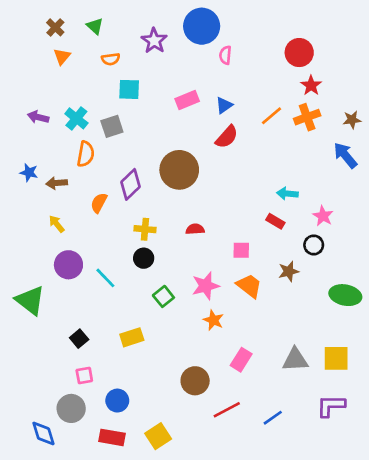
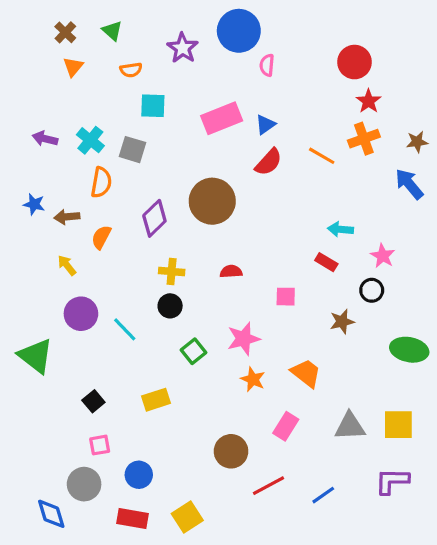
pink rectangle: (187, 100) -> (222, 118), size x1.4
orange line: (272, 116) -> (322, 156), moved, turned 70
gray square: (112, 126) -> (133, 150), turned 35
orange semicircle: (99, 203) -> (101, 237), moved
orange trapezoid: (249, 286) -> (306, 373), moved

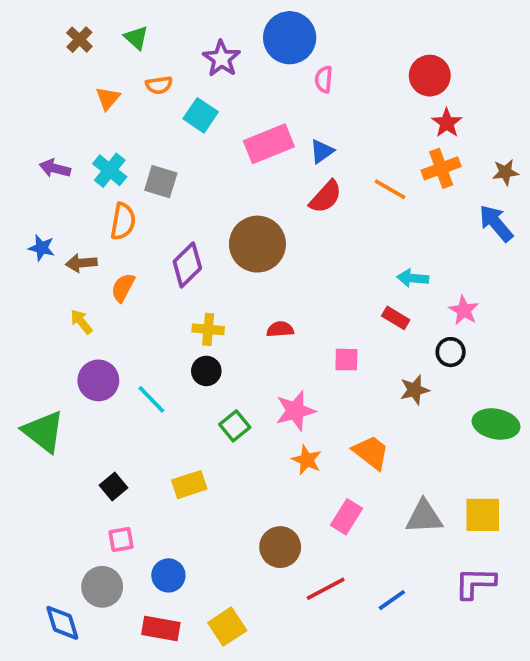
orange triangle: (73, 67) -> (108, 98), moved
cyan square: (153, 106) -> (201, 115), moved, turned 32

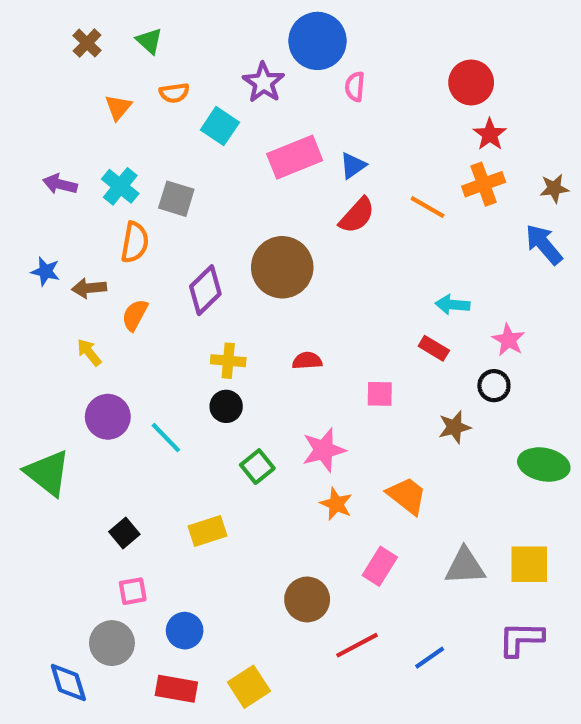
purple star: (221, 59) -> (264, 82), moved

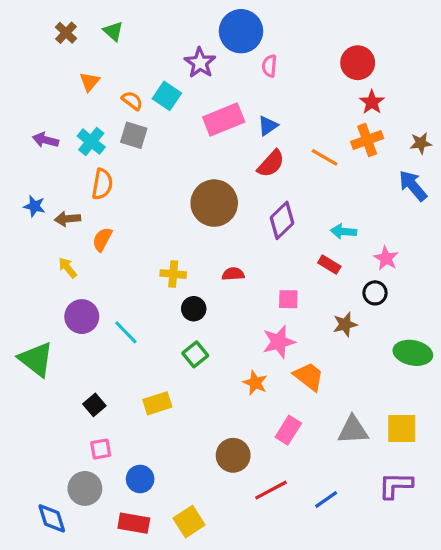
orange semicircle: (174, 93) -> (132, 101), moved, turned -135
gray square: (176, 199) -> (134, 135), moved
purple diamond: (205, 290) -> (282, 220), moved
black circle: (226, 406) -> (194, 309), moved
pink star: (324, 450) -> (279, 342), moved

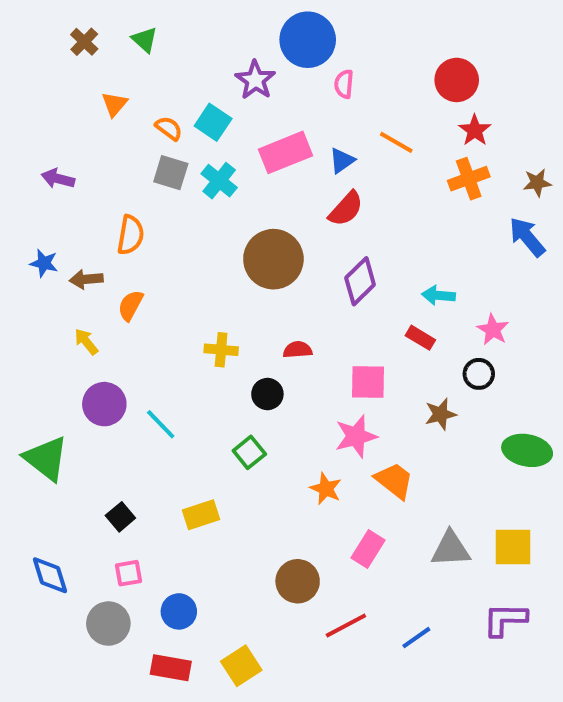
cyan cross: (91, 142) -> (219, 181), moved
orange line: (325, 157) -> (396, 142), moved
pink square: (288, 299) -> (368, 382), size x1.4
black circle: (194, 309) -> (267, 394), moved
blue diamond: (52, 518) -> (50, 575), moved

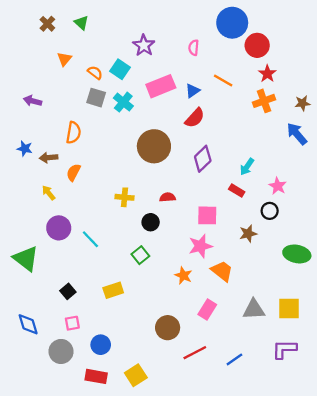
blue circle: (308, 40) -> (232, 23), moved
cyan arrow: (439, 295) -> (247, 167), turned -60

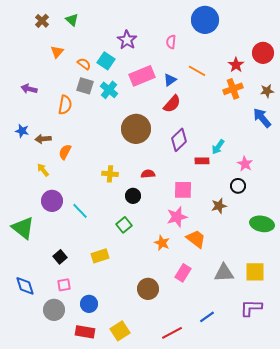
red circle: (257, 45) -> (263, 53), moved
orange semicircle: (73, 133) -> (65, 105), moved
red rectangle: (237, 190) -> (202, 161), moved, turned -32
red line: (195, 353) -> (172, 333), moved

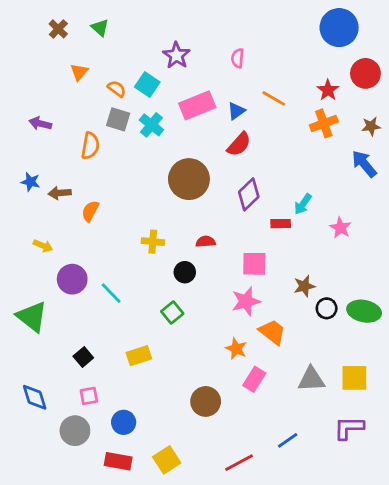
blue circle: (205, 20) -> (339, 28), moved
yellow arrow: (43, 170) -> (43, 246), moved, turned 152
black circle: (238, 186) -> (327, 308), moved
orange star: (162, 243) -> (236, 349), moved

